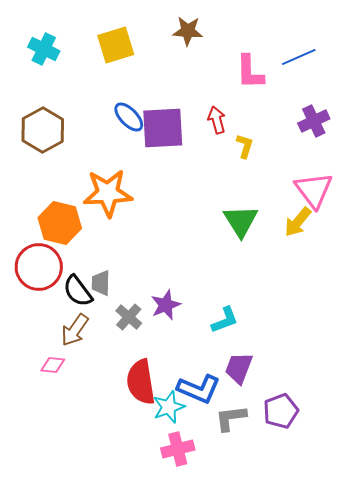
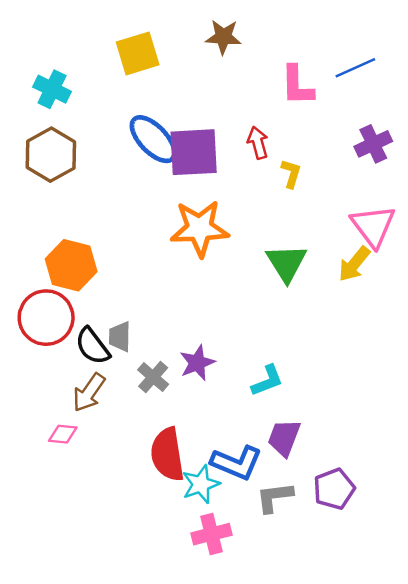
cyan cross: (44, 49) -> (52, 89), moved
blue ellipse: (129, 117) -> (153, 139), size x1.4
orange star: (108, 193) -> (200, 228), moved

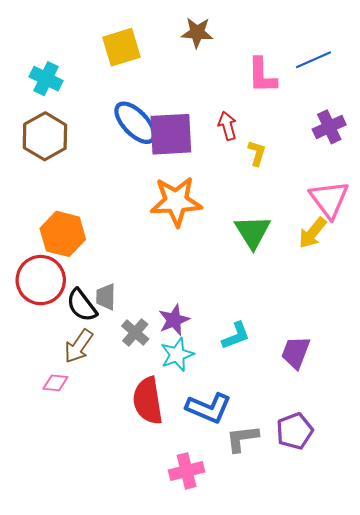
purple trapezoid: (284, 438) -> (296, 352), moved
cyan star: (201, 484) -> (177, 355), moved

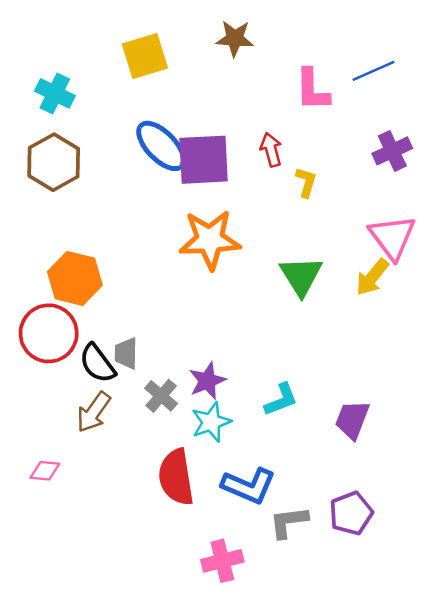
pink diamond: (55, 383) -> (45, 471), moved

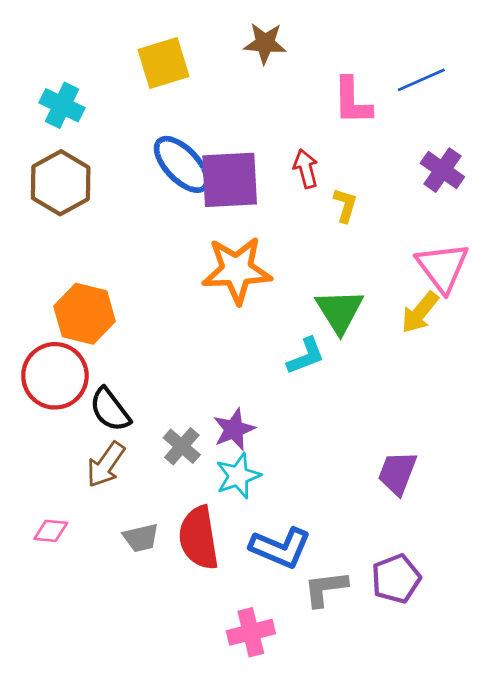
purple cross: (392, 151) -> (442, 170), turned -30
gray trapezoid: (126, 353) -> (141, 538), moved, turned -104
cyan L-shape: (281, 400) -> (306, 356), moved

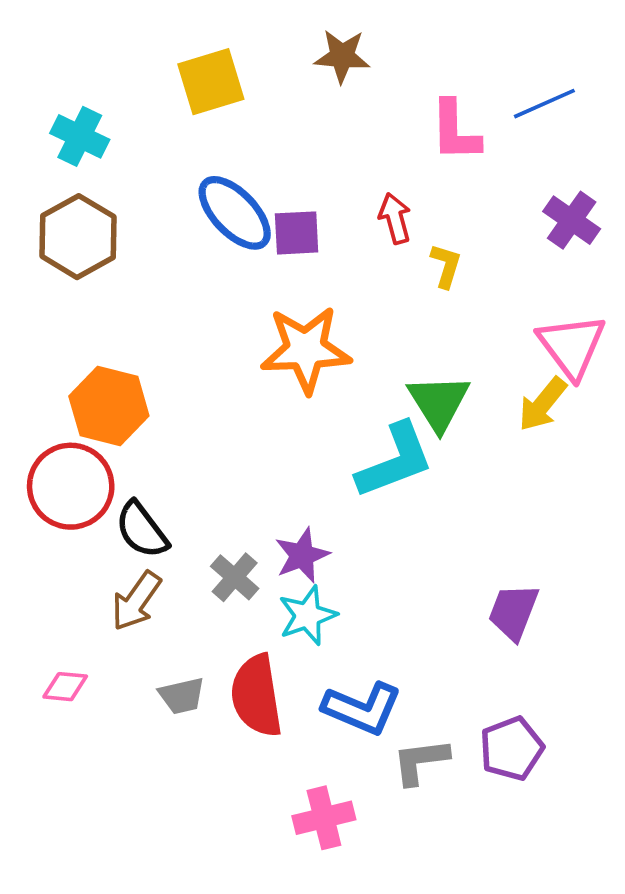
purple square: (230, 180) -> (297, 233), size x0.6
cyan L-shape: (306, 356) -> (395, 461), size x1.6

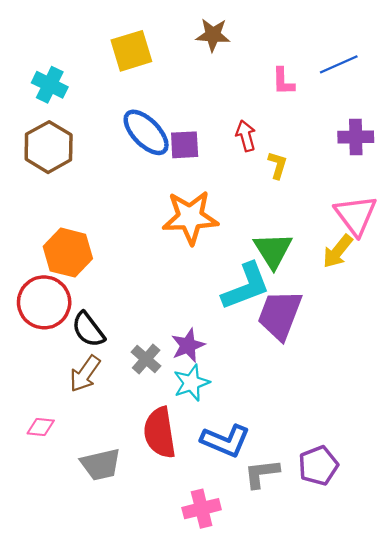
pink L-shape: (455, 131) -> (283, 81), size x0.7
purple cross: (572, 220) -> (356, 137), turned -36
purple trapezoid: (513, 612) -> (280, 315), moved, size x1.4
gray trapezoid: (182, 696) -> (101, 464), moved, size x1.4

